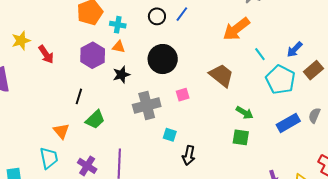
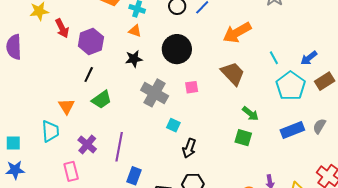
orange arrow: (236, 29) -> (237, 33), moved
purple hexagon: (93, 55) -> (91, 42), moved
gray cross: (147, 106) -> (155, 93), turned 36

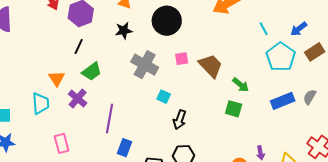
brown trapezoid: (233, 74) -> (211, 66), moved
purple cross: (87, 144) -> (78, 98), moved

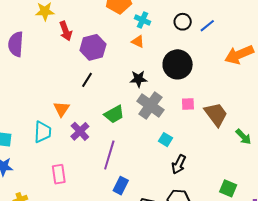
black star: (124, 31) -> (139, 79), moved
green trapezoid: (92, 72) -> (114, 114), moved
green square: (234, 109) -> (228, 188), moved

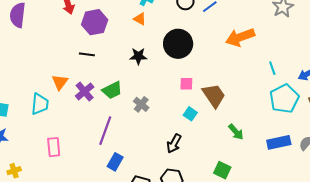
black line: (87, 80) -> (87, 54), turned 63
gray cross: (150, 106) -> (141, 104), moved, size x0.6
purple cross: (80, 131) -> (85, 92), moved
green arrow: (243, 137) -> (236, 132), moved
cyan square: (166, 140) -> (190, 114), moved

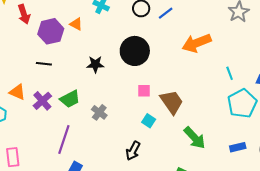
orange triangle: (140, 19) -> (76, 24), moved
orange triangle: (60, 82) -> (17, 92), turned -42
green arrow: (236, 132) -> (195, 138), size x1.4
blue rectangle: (279, 142) -> (238, 147), size x0.7

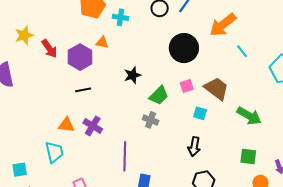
black circle: (135, 51) -> (184, 48), moved
cyan line: (230, 73) -> (242, 51), moved
green trapezoid: (70, 99) -> (159, 95), moved

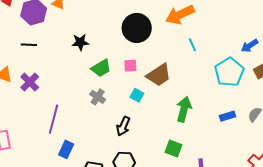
brown trapezoid: (216, 89) -> (159, 75), turned 96
green arrow: (249, 116) -> (184, 109), turned -120
gray cross: (151, 120) -> (98, 97), moved

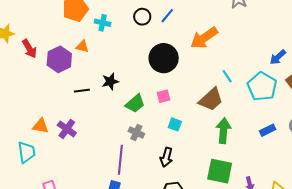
black line: (29, 45) -> (82, 91), moved
cyan line: (192, 45) -> (227, 76), moved
brown trapezoid: (159, 75) -> (211, 100), moved
purple line: (54, 119) -> (120, 160), moved
green square: (174, 149) -> (220, 171), size x1.5

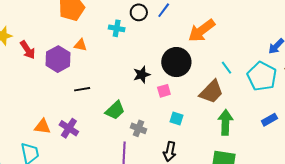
cyan cross: (103, 23) -> (117, 28), moved
black circle: (164, 58) -> (176, 62), moved
black star: (110, 81) -> (142, 75), moved
green trapezoid: (135, 104) -> (115, 110), moved

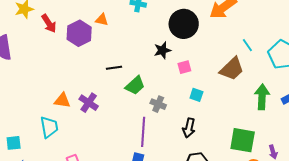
black circle: (176, 62) -> (184, 24), moved
black line: (82, 89) -> (114, 68), moved
green arrow: (225, 122) -> (262, 97), moved

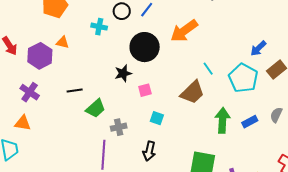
purple cross: (89, 103) -> (30, 92), moved
gray cross: (158, 104) -> (119, 127), turned -35

